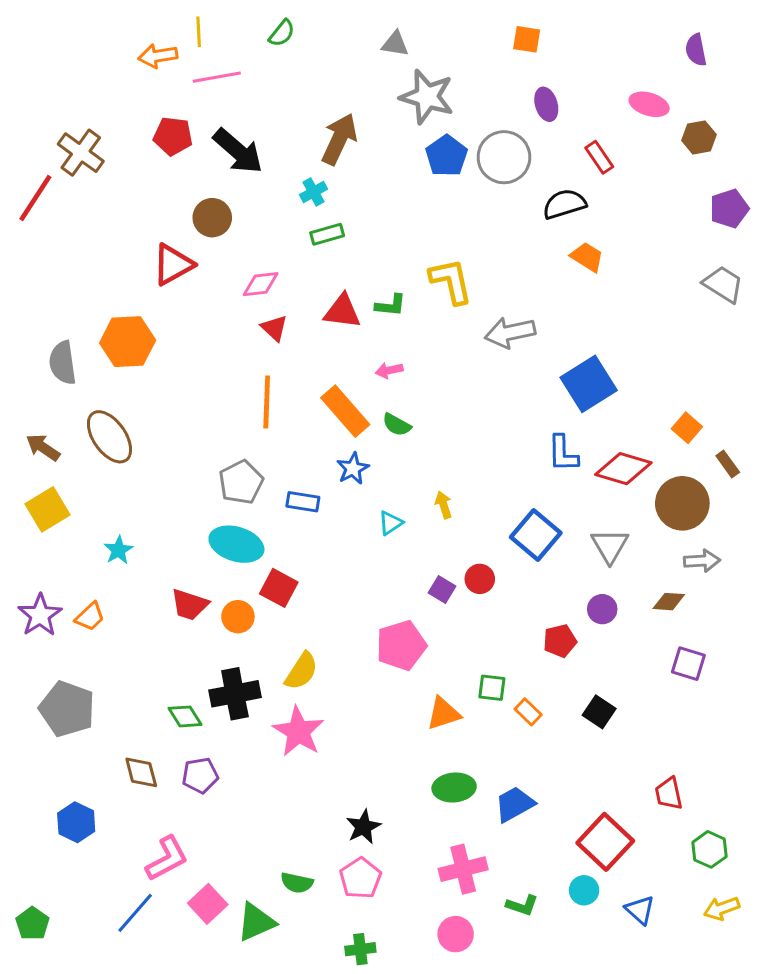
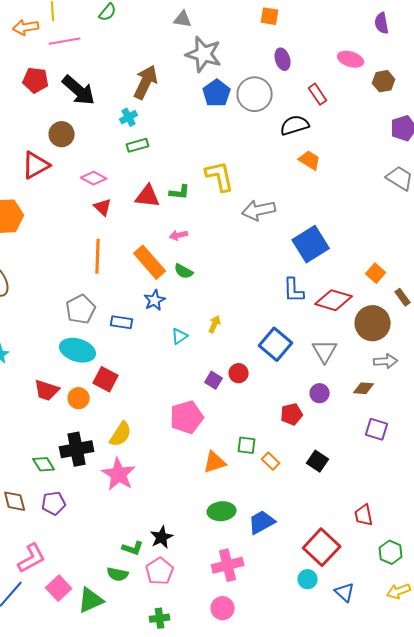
pink diamond: (261, 284) -> (94, 178), turned 35
yellow arrow: (444, 505) -> (215, 324), turned 42
green L-shape: (522, 905) -> (133, 548), moved

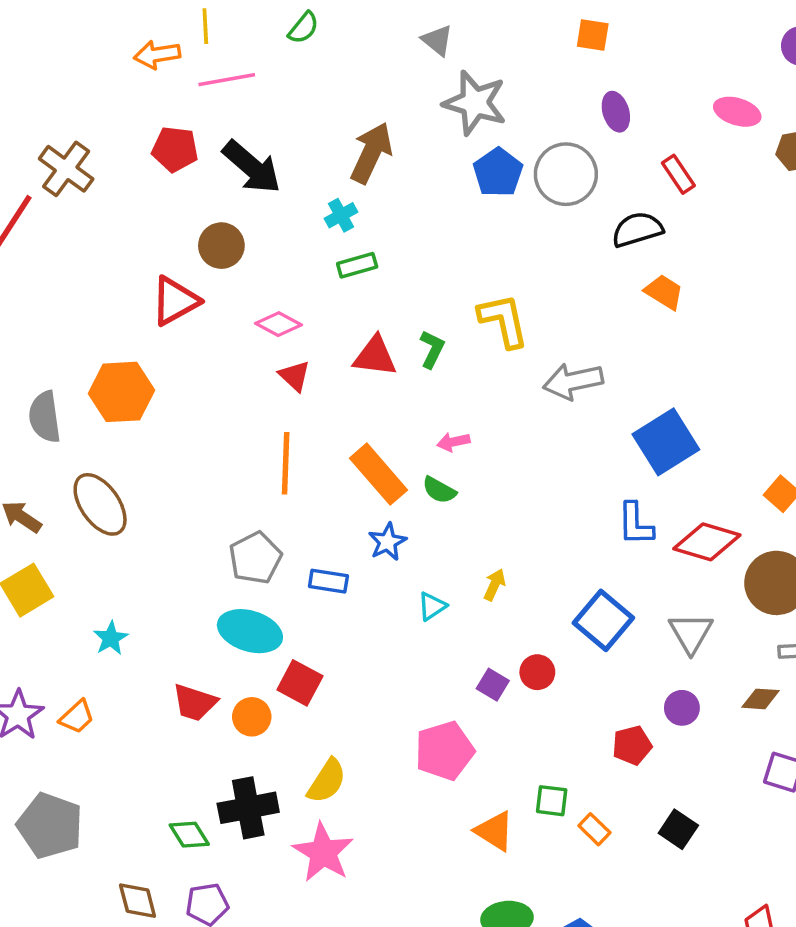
gray triangle: (183, 19) -> (437, 40), turned 30
green L-shape: (180, 192) -> (432, 349), turned -70
pink arrow: (179, 235) -> (453, 442), moved
orange triangle: (215, 462) -> (494, 831), turned 50

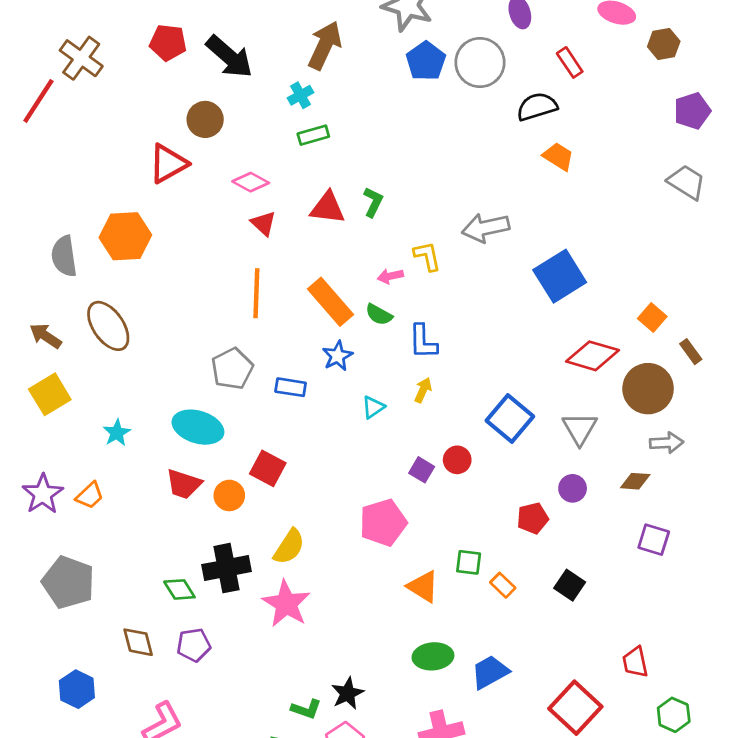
yellow L-shape: (503, 321) -> (427, 256), moved, size x0.7
blue L-shape: (635, 524) -> (423, 342), moved
cyan ellipse: (250, 631) -> (198, 427), moved

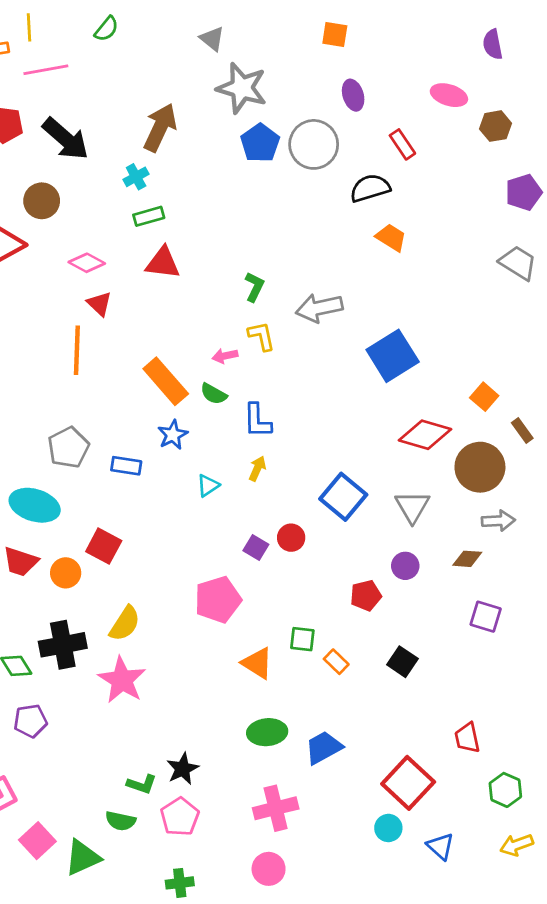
green L-shape: (373, 202) -> (254, 287), moved
red triangle: (328, 208) -> (163, 263), moved
orange line: (256, 293) -> (77, 350), moved

